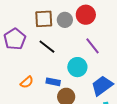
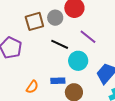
black line: (47, 47) -> (60, 44), moved

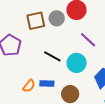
black line: (60, 44) -> (52, 56), moved
blue rectangle: (58, 81) -> (47, 84), moved

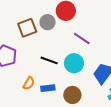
orange semicircle: (29, 86) -> (29, 83), moved

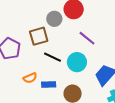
brown square: (27, 28) -> (39, 36), moved
orange semicircle: (29, 83) -> (30, 78), turned 32

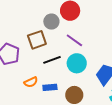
purple line: (87, 38) -> (74, 40), moved
black line: (52, 57) -> (52, 60), turned -42

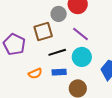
blue rectangle: (50, 87) -> (59, 72), moved

